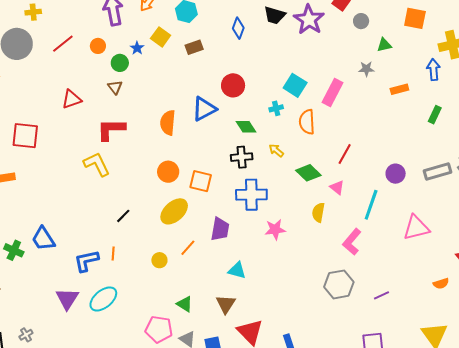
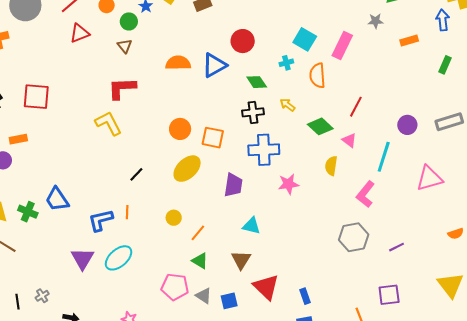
red triangle: (72, 99) -> (80, 33), moved
orange semicircle: (168, 123) -> (178, 63), moved, turned 85
orange line: (188, 248) -> (198, 233), moved

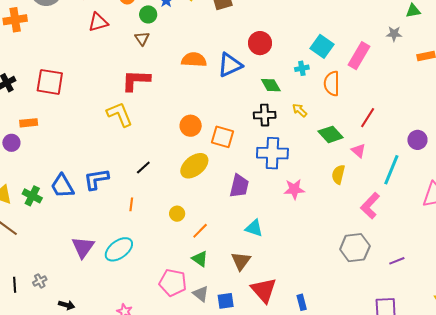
blue L-shape: (101, 220) -> (96, 179), moved

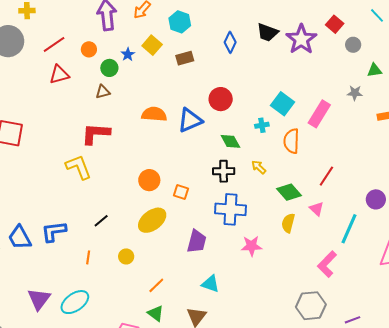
brown triangle: (142, 38) -> (103, 92), turned 49
orange square: (223, 137) -> (181, 192), size x0.7
yellow semicircle: (338, 174) -> (288, 223), moved
yellow circle: (177, 214) -> (126, 256), moved

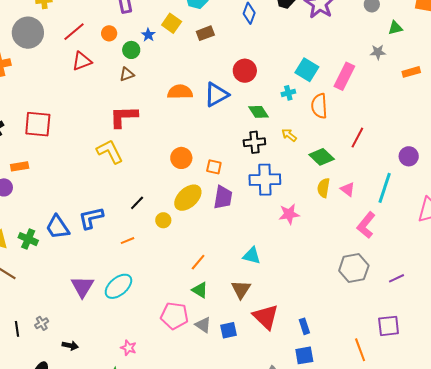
pink triangle: (317, 209) -> (348, 189), moved
purple trapezoid: (197, 241) -> (223, 197), moved
yellow circle: (126, 256) -> (163, 220), moved
orange line: (88, 257) -> (128, 241), turned 64

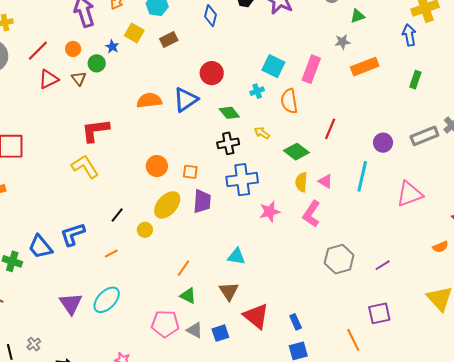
orange rectangle: (411, 72) -> (365, 67), moved, size x1.5
brown triangle: (127, 74) -> (79, 78), moved, turned -42
pink L-shape: (366, 225) -> (312, 214), moved

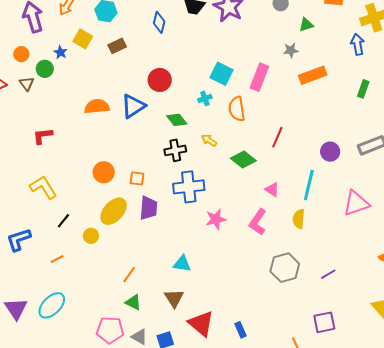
red L-shape: (95, 130) -> (43, 136), size x0.7
yellow L-shape: (85, 167) -> (43, 187), moved
yellow semicircle: (301, 182) -> (299, 219), moved

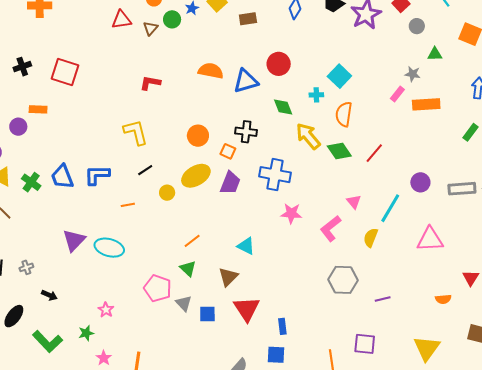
pink rectangle: (259, 77) -> (397, 94), moved, size x0.6
yellow arrow: (209, 140) -> (308, 136), size x1.8
black cross: (175, 150) -> (246, 132), moved
green diamond: (243, 159) -> (339, 151), moved
cyan ellipse: (52, 305) -> (109, 248), turned 44

